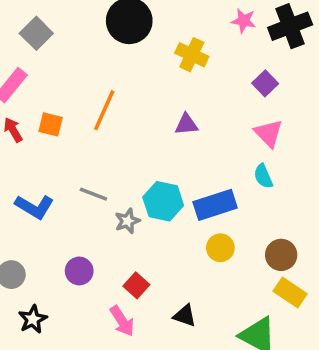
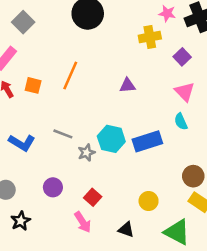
yellow cross: (192, 55) -> (150, 37), moved, turned -35
yellow circle: (220, 248) -> (149, 201), moved
black triangle: (185, 316) -> (126, 230), moved

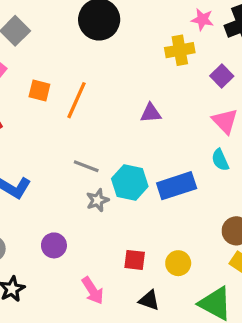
orange square: (33, 85) -> (39, 91), moved
gray line: (63, 134) -> (86, 166), moved
red square: (93, 197) -> (135, 260), moved, turned -35

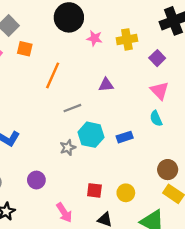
pink star: (202, 20) -> (94, 38), moved
orange square: (39, 91) -> (25, 49), moved
gray line: (86, 166) -> (72, 108), moved, turned -42
blue rectangle: (177, 186) -> (125, 137), size x0.6

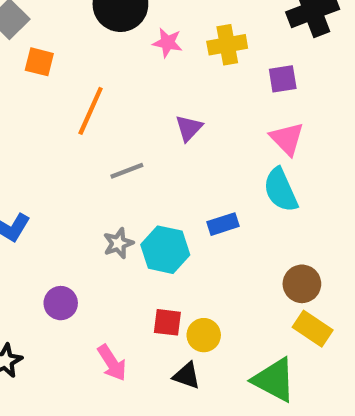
purple square: (157, 58) -> (283, 79), turned 35
purple triangle: (106, 85) -> (189, 128), turned -42
cyan semicircle: (156, 118) -> (281, 190), size x1.5
cyan hexagon: (91, 135) -> (165, 250), moved
yellow circle: (126, 193) -> (204, 335), moved

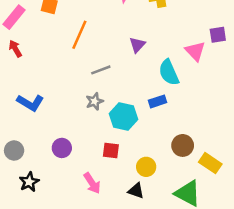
purple square: (283, 79) -> (218, 35), moved
cyan semicircle: (281, 190) -> (169, 72), moved
gray star: (118, 243) -> (95, 101), moved
brown circle: (302, 284) -> (183, 145), moved
red square: (167, 322) -> (111, 150), moved

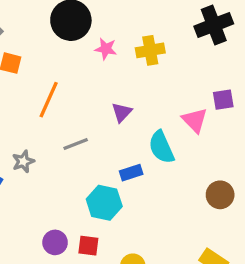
gray star: (95, 101) -> (23, 161), moved
blue rectangle: (157, 101) -> (131, 173), moved
brown circle: (183, 145) -> (220, 195), moved
purple circle: (62, 148) -> (55, 242), moved

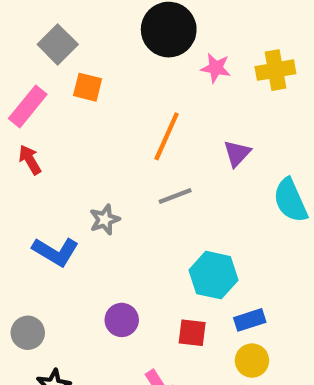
orange line: (49, 100) -> (167, 136), moved
blue rectangle: (131, 173) -> (250, 320), moved
purple circle: (55, 242) -> (122, 320), moved

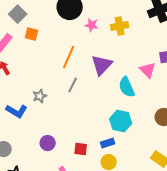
purple triangle: (237, 153) -> (102, 65), size x1.6
gray line: (175, 196) -> (73, 85), turned -42
cyan hexagon: (214, 275) -> (121, 121), moved

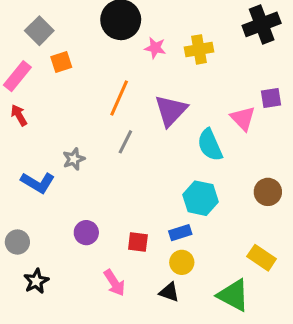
orange square: (32, 34) -> (61, 62), turned -32

